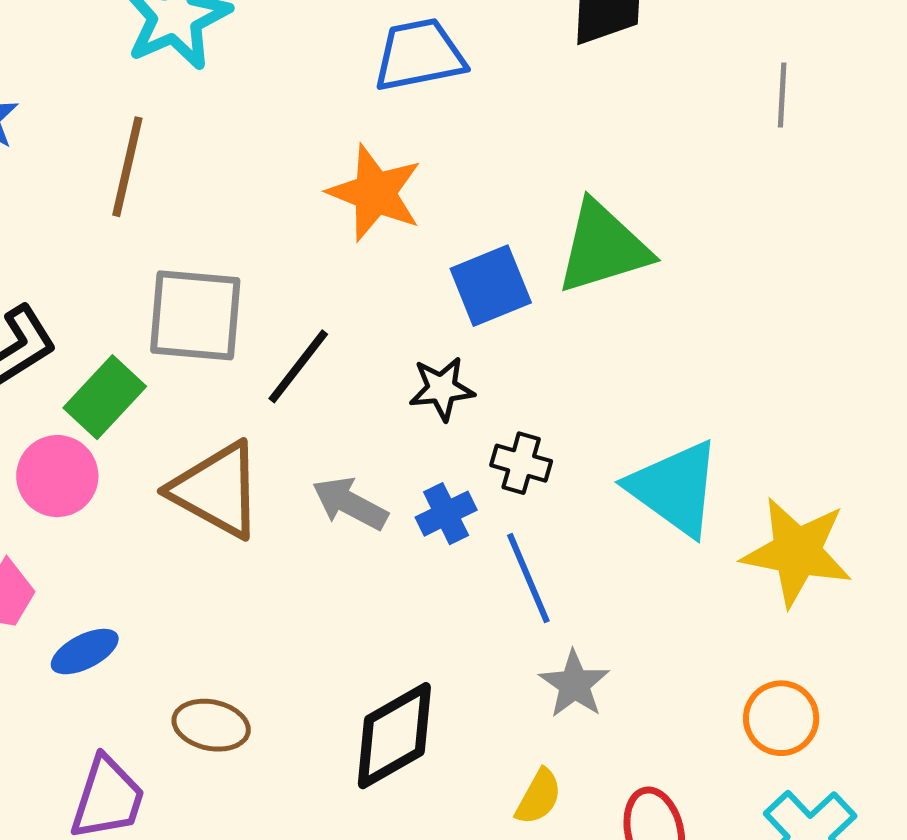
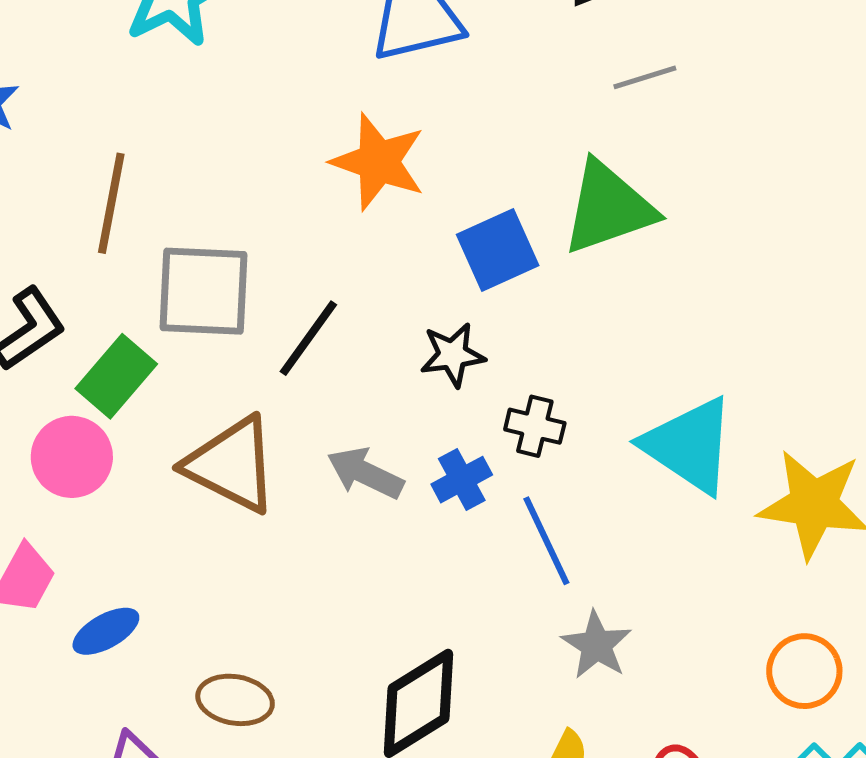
gray line: (782, 95) -> (645, 77), moved, turned 72
brown line: (127, 167) -> (111, 203), moved

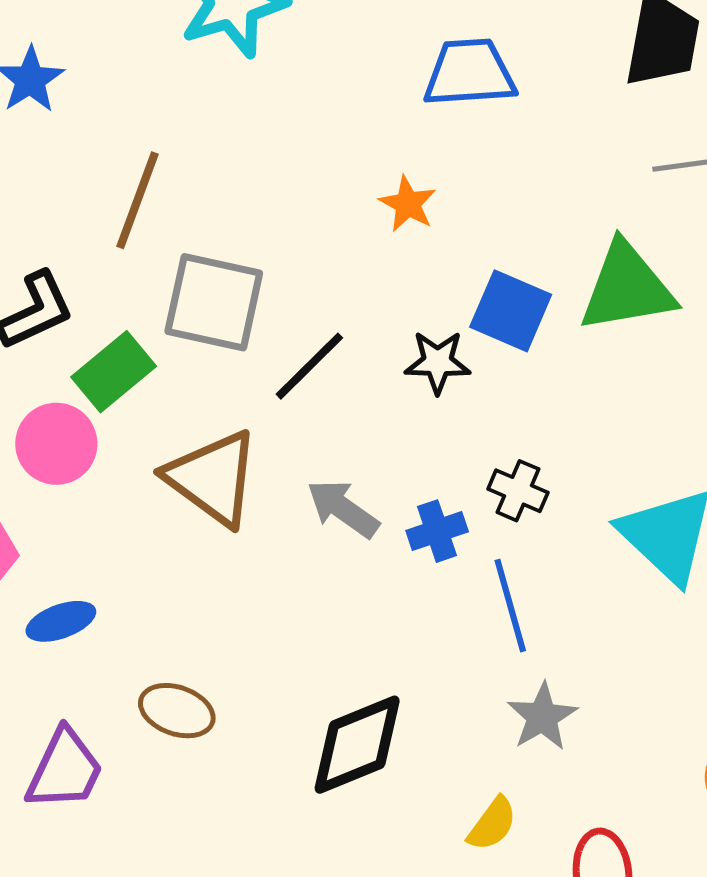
orange star: (378, 162) -> (408, 204), size x0.6
blue square: (498, 250) -> (511, 311), turned 38
black star: (453, 355) -> (438, 362), moved

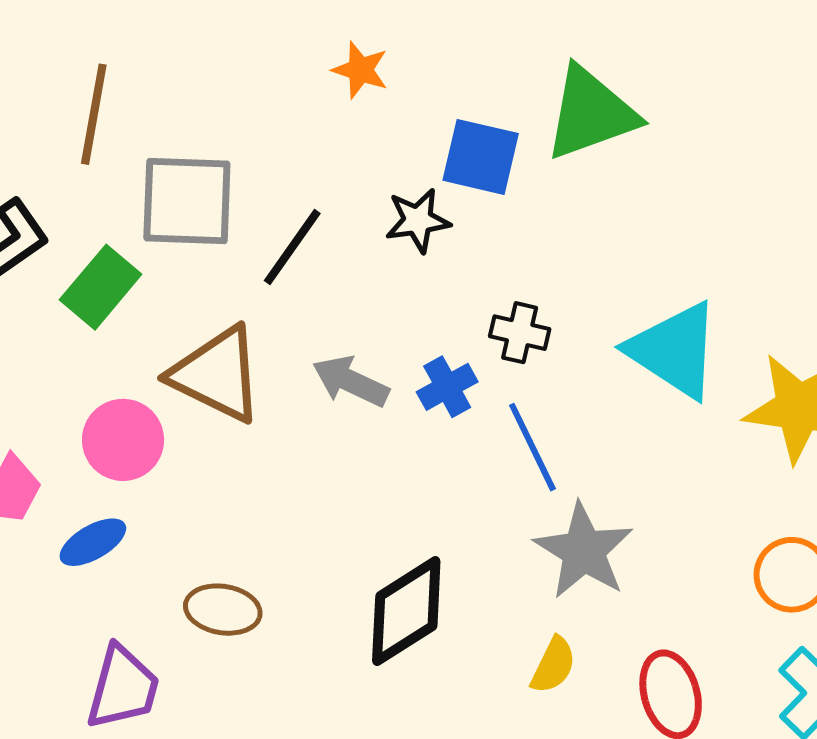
pink circle: (56, 444) -> (123, 440), moved
gray star: (542, 717) -> (584, 551), size x1.4

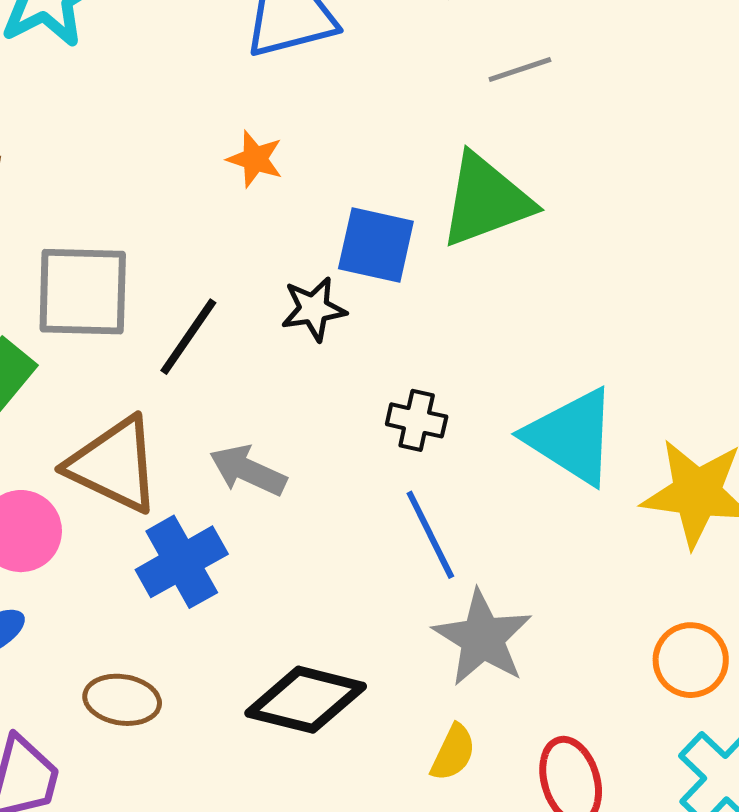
blue cross: (447, 387) -> (182, 562), moved, size x1.5
black diamond: (406, 611) -> (306, 700), turned 47

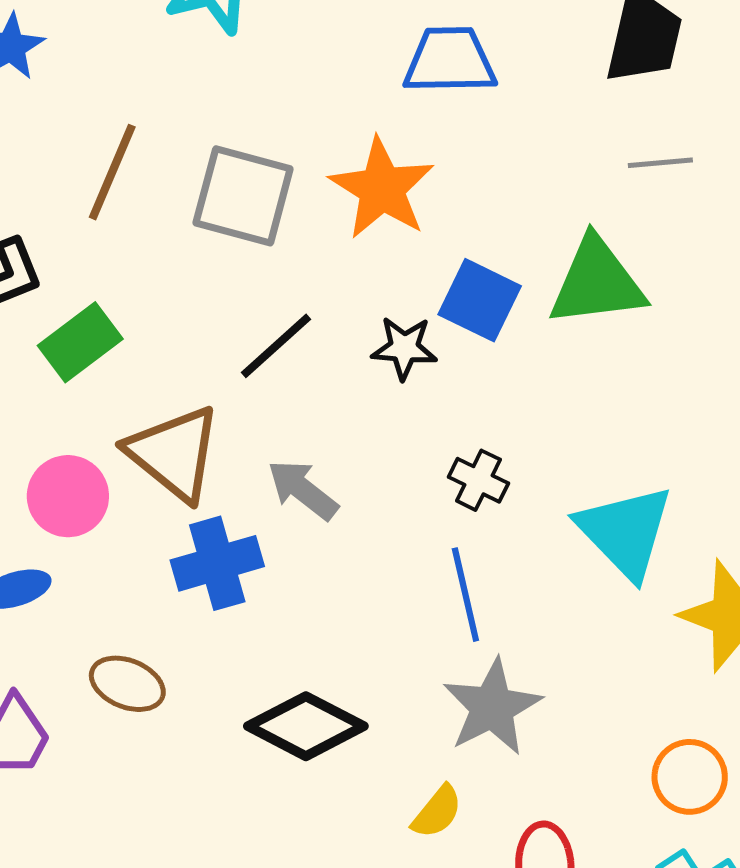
orange star: (255, 159) -> (382, 189), size x1.8
gray square: (83, 292) -> (243, 196), moved

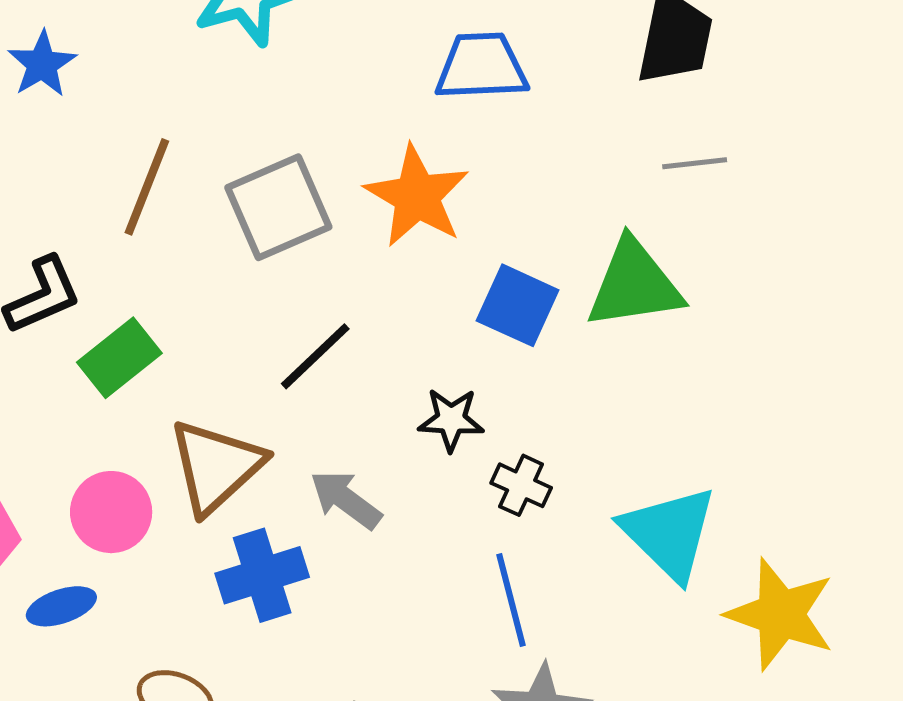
gray square: (243, 196) -> (278, 207), turned -37
black star: (404, 348) -> (451, 420), moved
brown triangle: (174, 453) -> (216, 466), turned 40

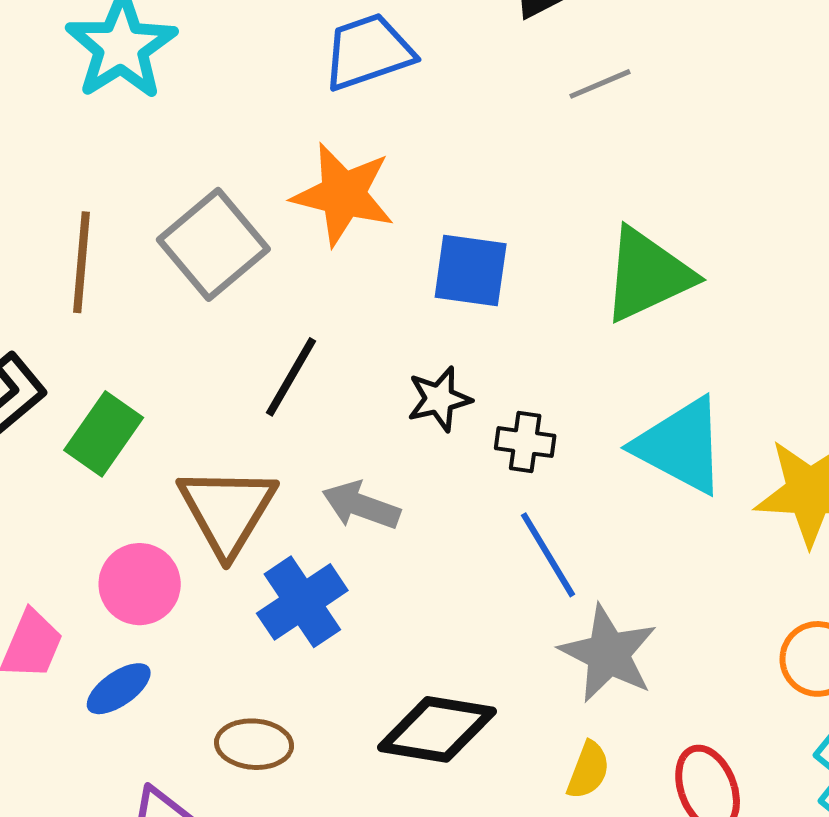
green triangle: (634, 284) -> (647, 275), moved

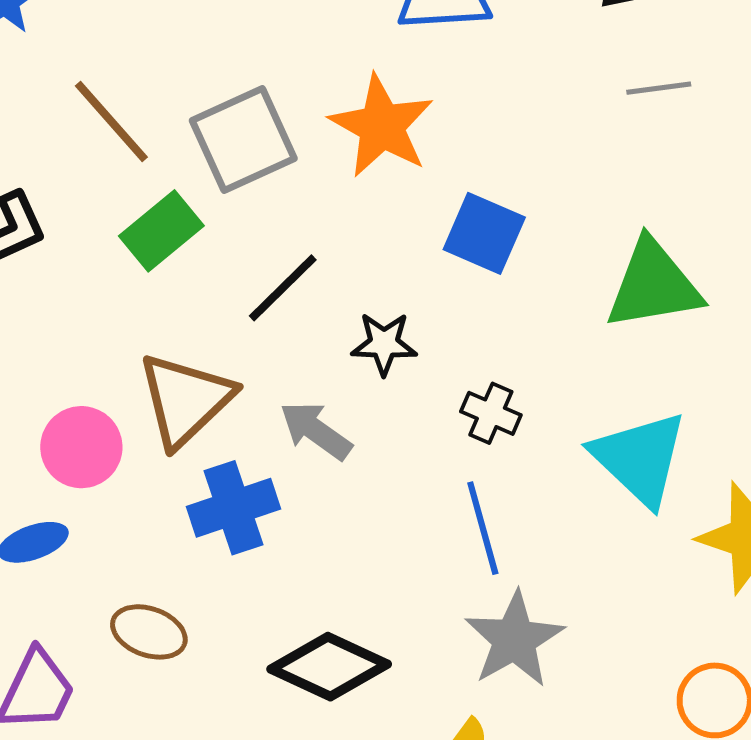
brown line: (81, 262) -> (111, 121), turned -62
black star: (439, 399) -> (384, 344), moved
green rectangle: (104, 434) -> (161, 231), moved

